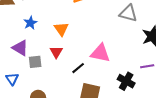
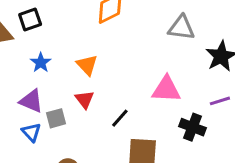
pink triangle: (100, 53) -> (166, 89), moved
blue triangle: (12, 79) -> (31, 132), moved

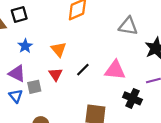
black line: (120, 118) -> (83, 70), moved

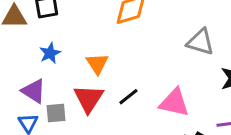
red triangle: (56, 74) -> (89, 99), size x1.5

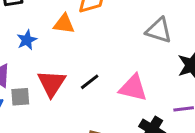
blue star: (50, 53) -> (27, 40), moved
orange triangle: (97, 64) -> (64, 24), moved, turned -50

